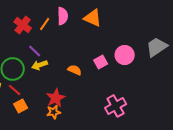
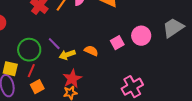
purple line: (35, 51) -> (54, 44), moved
yellow arrow: (40, 65) -> (67, 55), moved
red line: (15, 90) -> (31, 71), turned 72

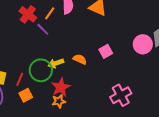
pink circle: (141, 36) -> (143, 44), moved
purple line: (54, 44) -> (43, 29), moved
green circle: (29, 50) -> (41, 70), moved

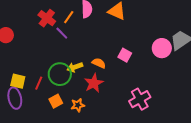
pink square: (106, 51) -> (125, 55), turned -32
red star: (61, 87) -> (94, 83), moved
orange square: (26, 95) -> (56, 101), moved

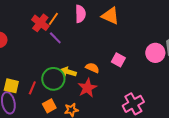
orange line: (69, 17) -> (53, 19), moved
yellow arrow: (75, 67) -> (68, 72), turned 35

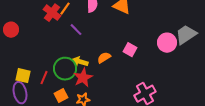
purple line: (55, 38) -> (76, 30), moved
orange semicircle: (92, 68) -> (104, 58), turned -56
red star: (87, 88) -> (83, 78), moved

